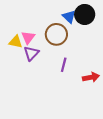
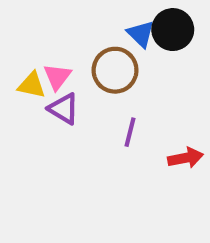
purple triangle: (31, 53) -> (64, 109), turned -42

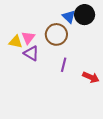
red arrow: (186, 158) -> (91, 77), turned 35

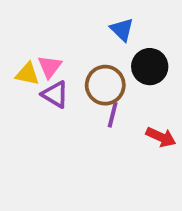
black circle: (85, 15) -> (150, 67), moved
brown circle: (56, 34) -> (105, 85), moved

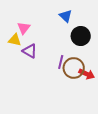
pink triangle: (50, 67) -> (24, 28), moved
brown circle: (105, 85) -> (74, 68), moved

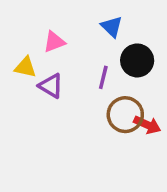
pink triangle: (24, 28) -> (54, 42), moved, turned 32
purple line: (61, 62) -> (103, 77), moved

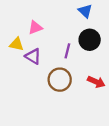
blue triangle: (112, 27) -> (85, 11), moved
brown circle: (125, 115) -> (60, 80), moved

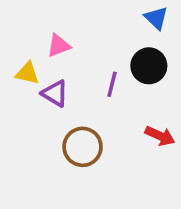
blue triangle: (85, 11) -> (156, 18), moved
brown circle: (60, 80) -> (83, 147), moved

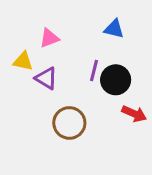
blue triangle: (156, 18) -> (114, 29), moved, turned -30
black circle: (149, 66) -> (116, 80), moved

